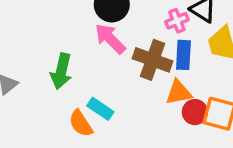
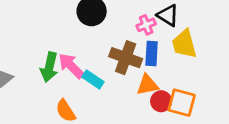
pink arrow: (110, 39) -> (71, 66), moved
cyan rectangle: (100, 109) -> (93, 79), moved

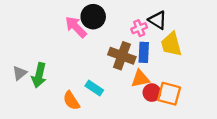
pink arrow: (71, 66) -> (76, 27), moved
green arrow: (49, 67) -> (39, 75), moved
cyan rectangle: (93, 79) -> (94, 88), moved

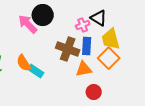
cyan rectangle: (94, 88) -> (36, 71), moved
red circle: (152, 93) -> (94, 92), moved
orange square: (169, 94) -> (109, 58), moved, turned 30
orange semicircle: (71, 101) -> (24, 63), moved

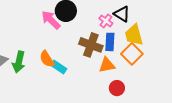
pink cross: (83, 25) -> (106, 21), turned -32

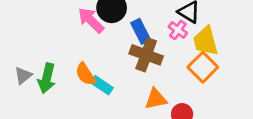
pink cross: (106, 21) -> (178, 30), moved
blue rectangle: (110, 42) -> (141, 31), moved, turned -30
orange triangle: (107, 65) -> (156, 99), moved

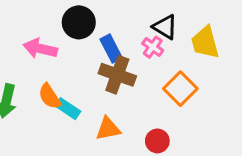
pink arrow: (91, 20) -> (40, 49), moved, turned -32
yellow trapezoid: (206, 41) -> (205, 42), moved
orange triangle: (156, 99) -> (108, 129), moved

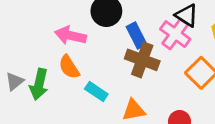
pink cross: (153, 47) -> (175, 34), size x1.5
orange semicircle: (49, 96) -> (69, 67), moved

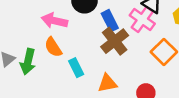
brown cross: (142, 60) -> (115, 41), turned 32
cyan rectangle: (96, 91) -> (76, 68), turned 30

